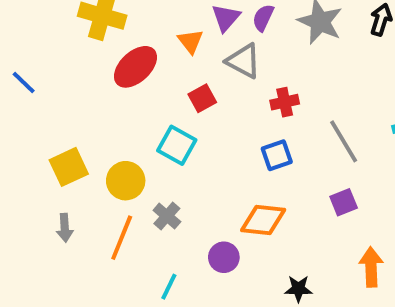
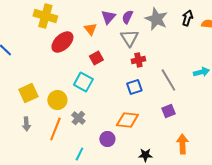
gray triangle: (243, 61) -> (129, 38), moved, turned 30

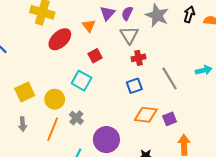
purple square: (168, 111) -> (170, 119), moved
orange diamond: (127, 120) -> (146, 115), moved
purple circle: (107, 139) -> (106, 140), size x1.6

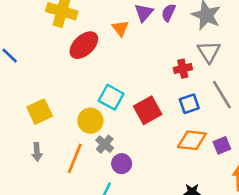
gray triangle: (129, 35) -> (209, 52), moved
red square: (95, 56) -> (148, 110), moved, size x1.5
blue square: (134, 86) -> (189, 104), moved
yellow circle: (55, 99) -> (90, 121), moved
purple circle: (106, 140) -> (122, 164), moved, size x0.6

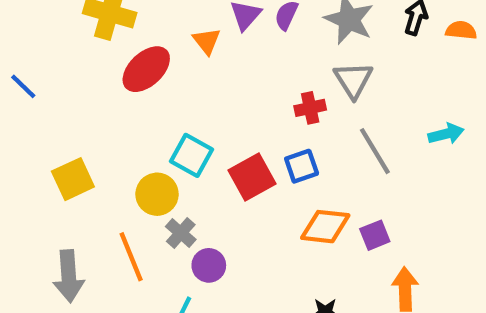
blue square: (189, 104) -> (302, 166), moved
gray arrow: (37, 152) -> (69, 276), moved, size x1.6
orange line: (75, 158) -> (131, 257), turned -44

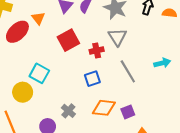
orange triangle: (207, 41) -> (38, 18), moved
red square: (252, 177) -> (68, 40), moved
gray cross: (181, 233) -> (68, 111), moved

